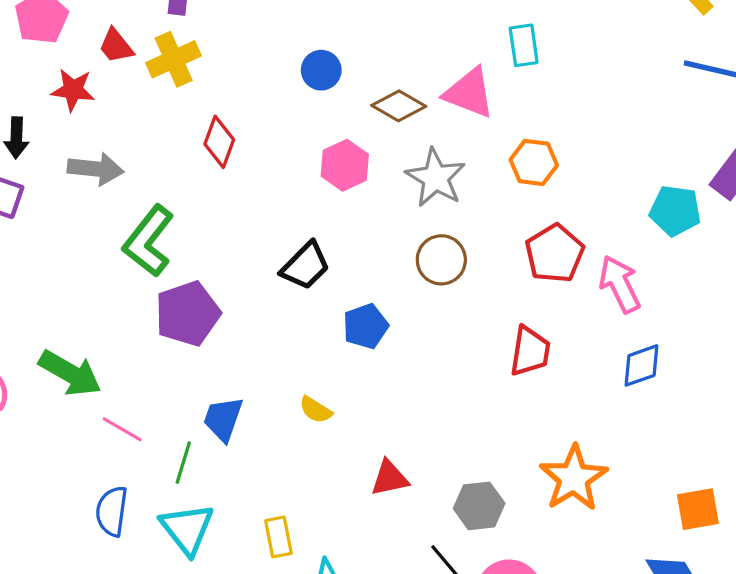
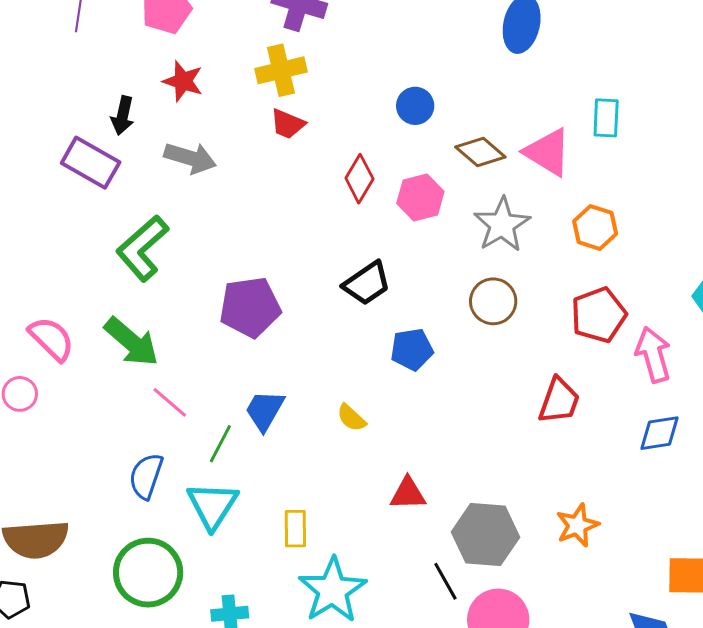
red trapezoid: (116, 46) -> (288, 124), moved, turned -39
red diamond: (219, 142) -> (359, 179), moved
green L-shape: (149, 241) -> (142, 248), moved
orange star: (574, 478) -> (577, 525), size x0.7
gray hexagon: (479, 506) -> (485, 535), size x1.4

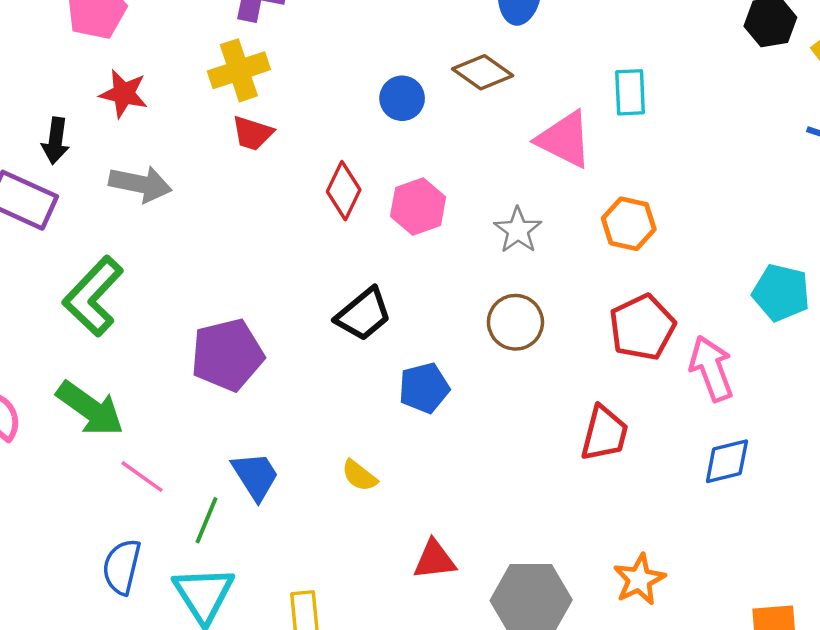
brown diamond: (480, 152) -> (483, 72), moved
gray star: (502, 225) -> (518, 230), size x0.7
blue trapezoid: (265, 410) -> (255, 476), turned 123

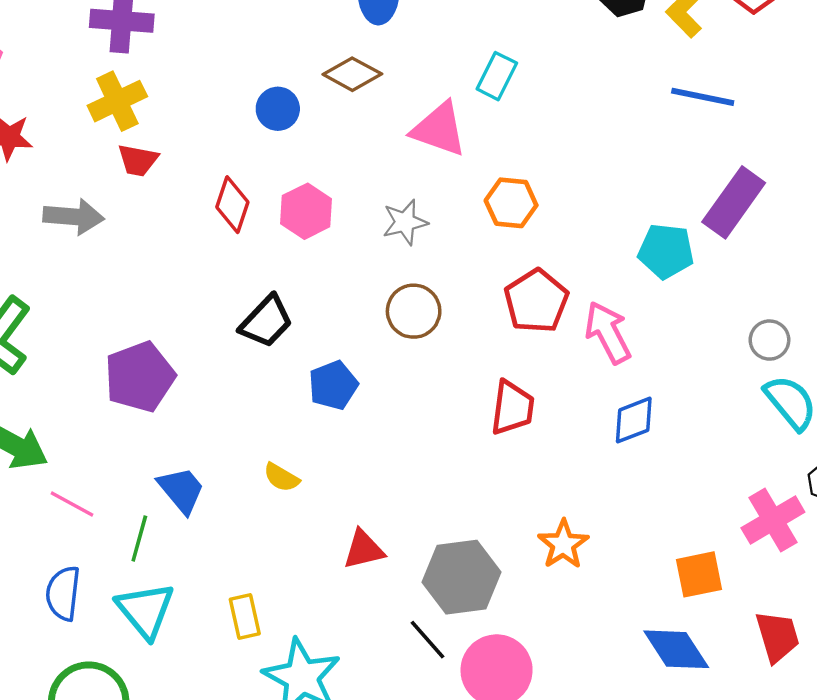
cyan rectangle: (630, 92) -> (497, 76), turned 36
gray arrow: (140, 184) -> (74, 217), moved
gray star: (518, 230) -> (405, 222), turned 30

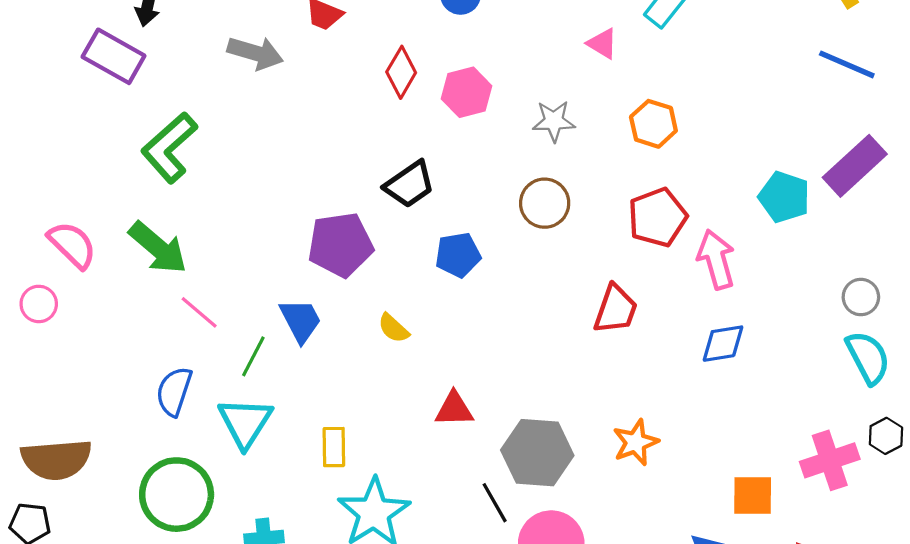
pink triangle: (439, 129) -> (602, 44), size x0.6
purple pentagon: (140, 377) -> (340, 245), moved

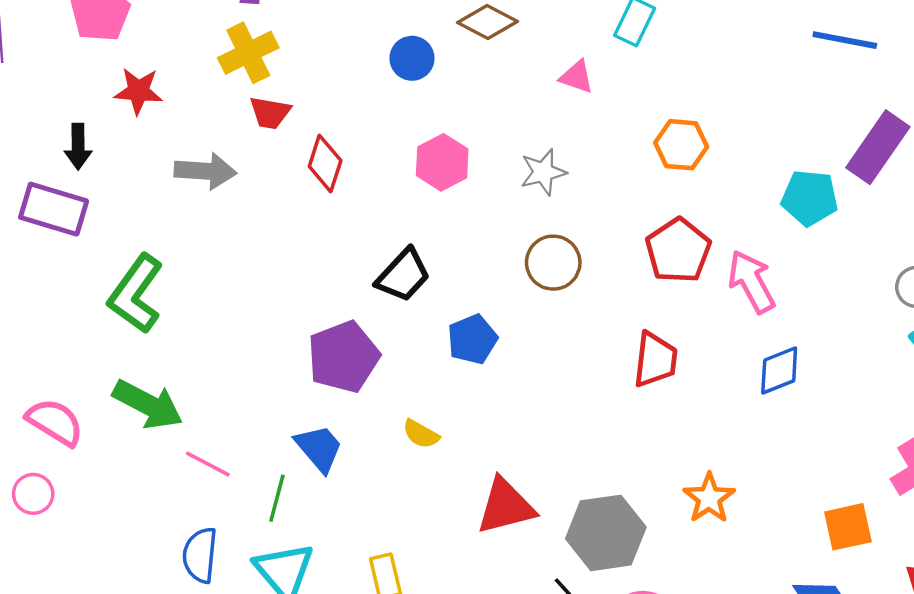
red diamond: (401, 72) -> (325, 163), moved
orange hexagon: (653, 124) -> (681, 145), moved
red triangle: (454, 409) -> (506, 506), size x1.4

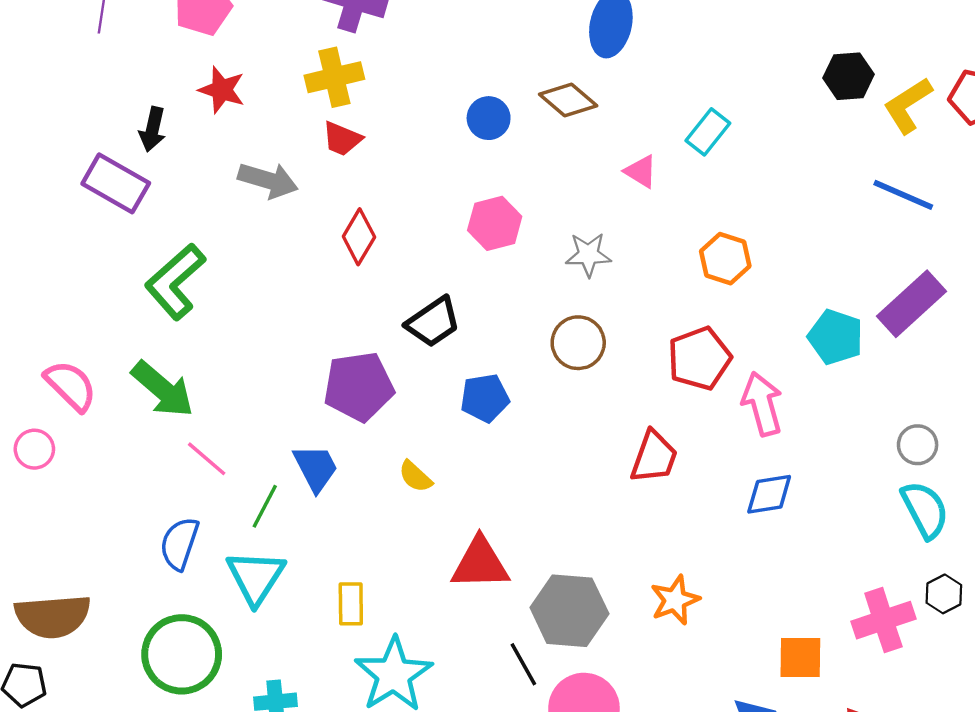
red diamond: (325, 163) -> (359, 237), moved

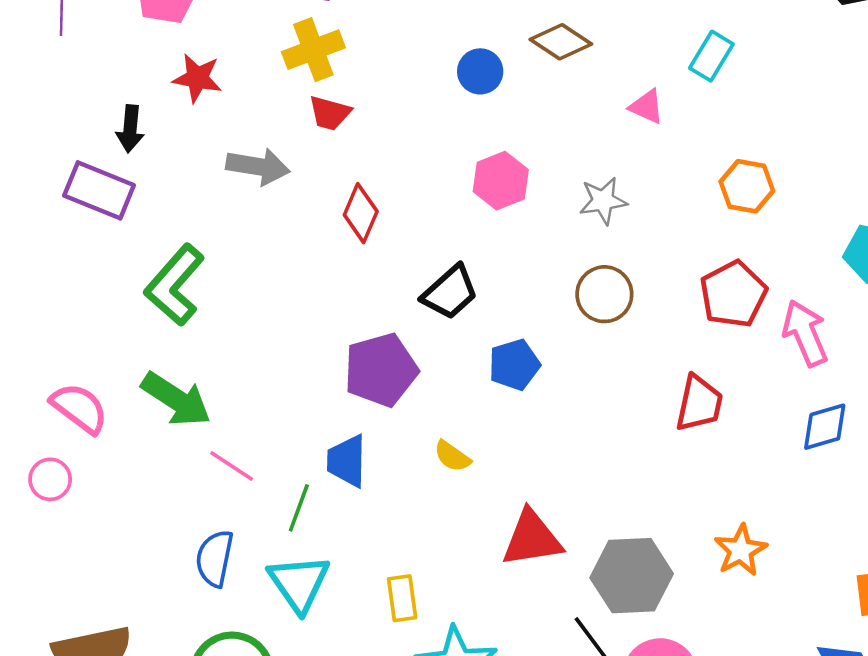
blue trapezoid: (316, 468) -> (347, 461), turned -144

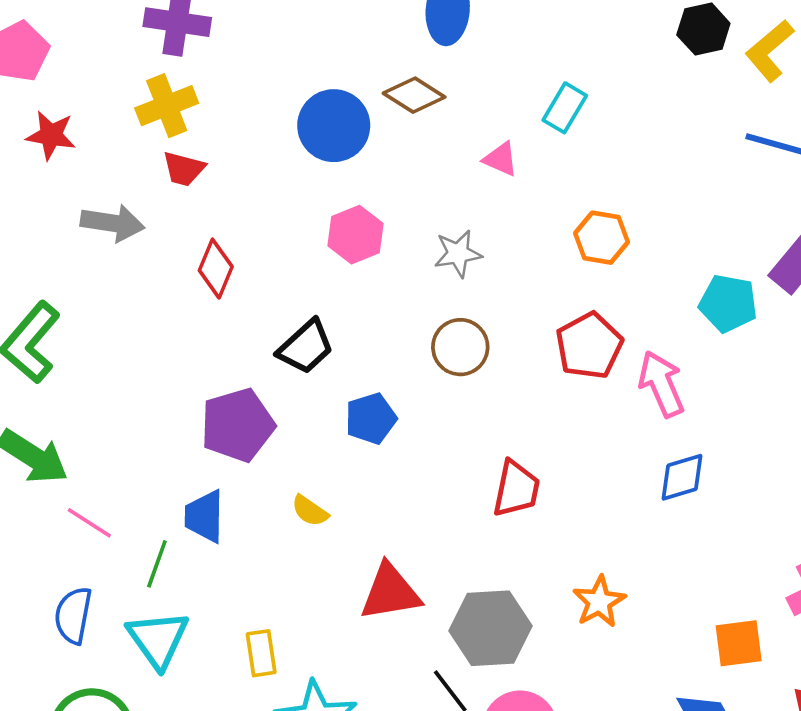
blue circle: (480, 71) -> (334, 126), size x1.6
red trapezoid: (699, 403) -> (516, 489), moved

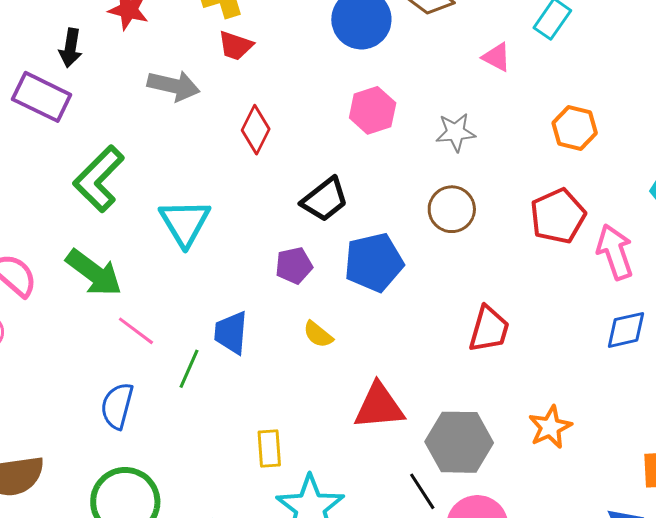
blue pentagon: (371, 418) -> (374, 262), size x1.4
purple pentagon: (238, 425) -> (294, 265), moved, size x0.6
cyan triangle: (158, 639) -> (185, 223), moved

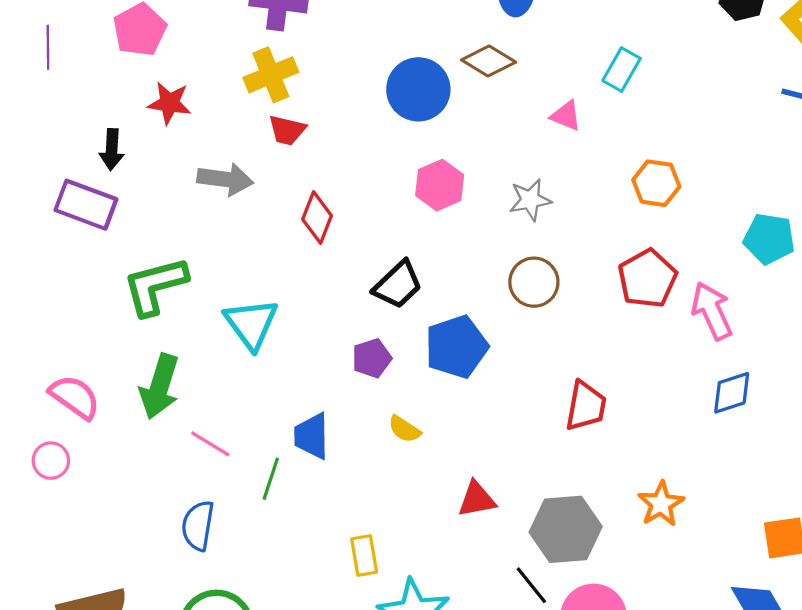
green L-shape: (99, 179) -> (155, 286), turned 36
green arrow: (94, 273) -> (160, 387), turned 76
red triangle: (379, 406) -> (477, 499), size x0.7

